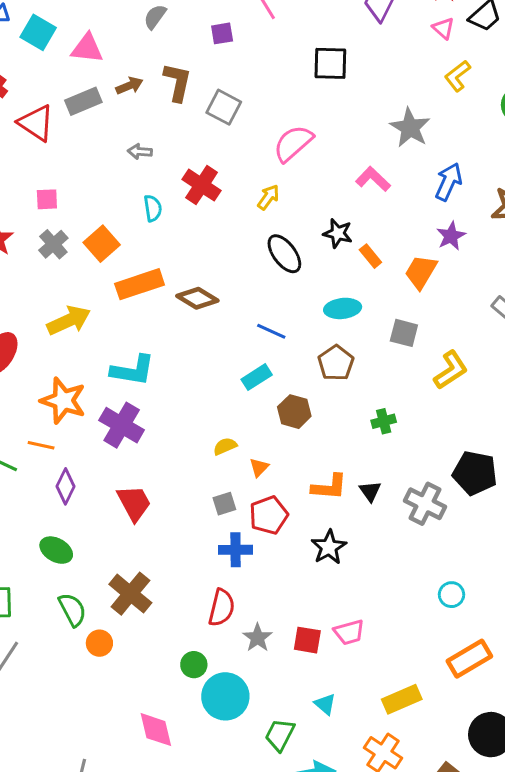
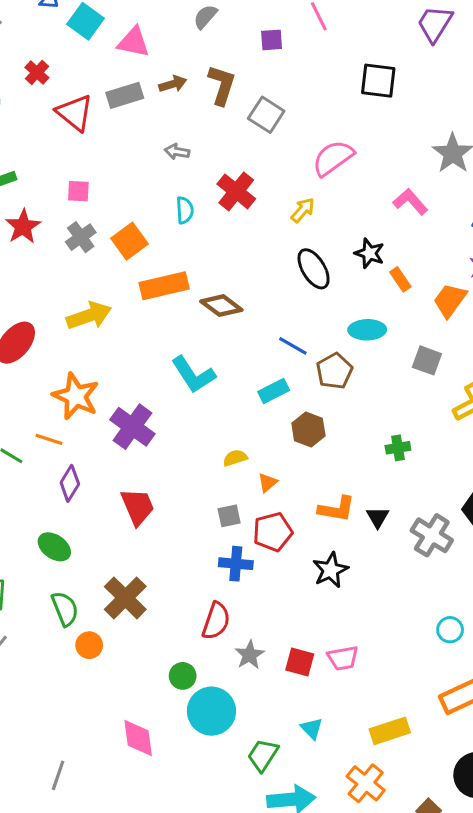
brown pentagon: (336, 363) -> (334, 371), moved
cyan L-shape: (133, 370) -> (193, 375), moved, turned 42

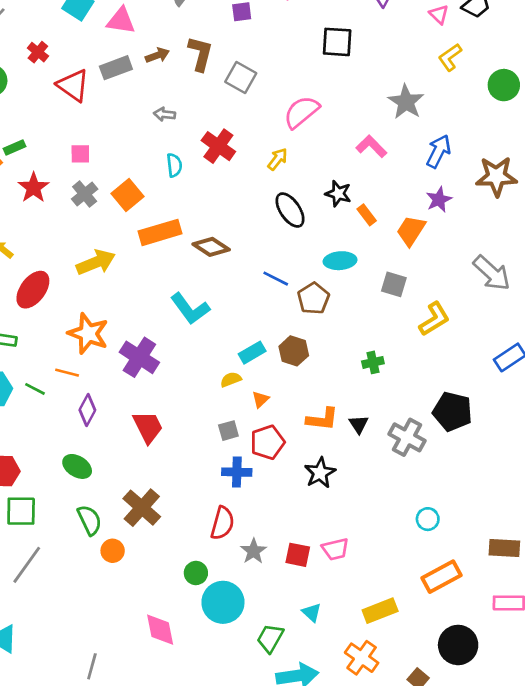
cyan rectangle: (274, 391) -> (252, 353), moved

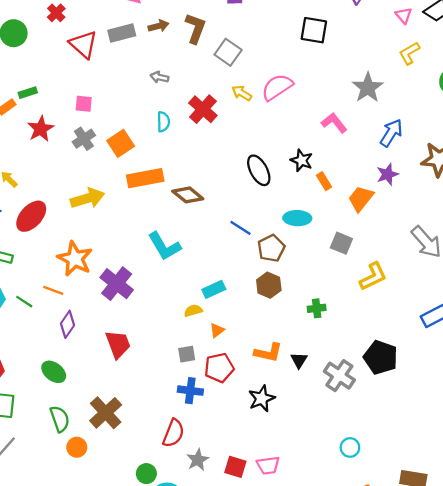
yellow arrow: (278, 159) -> (242, 93), moved, turned -102
brown hexagon: (294, 351) -> (269, 285), moved

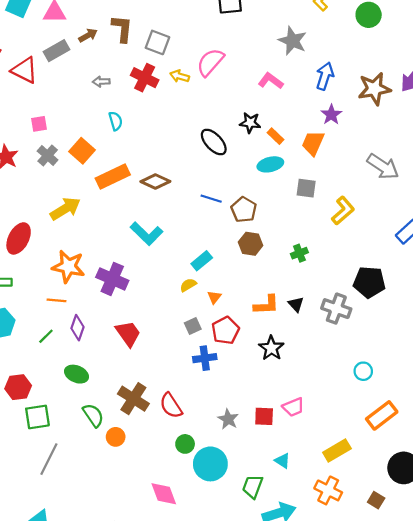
red cross: (203, 109) -> (145, 78), moved
cyan ellipse: (297, 218) -> (270, 164), moved
green line: (24, 302) -> (46, 336), moved, turned -63
red semicircle: (173, 433) -> (171, 406), moved, turned 140

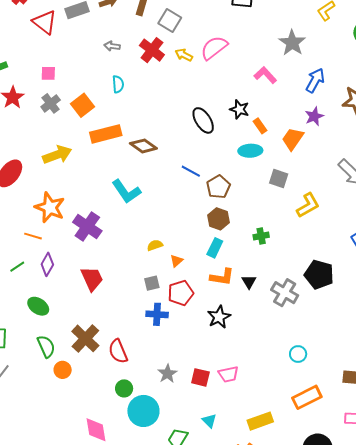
cyan rectangle: (202, 261) -> (215, 248), moved, turned -36

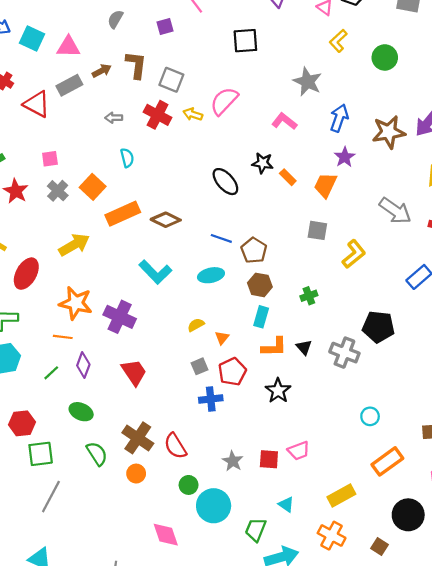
cyan ellipse: (250, 151) -> (211, 275), moved
orange circle: (63, 370) -> (136, 474), moved

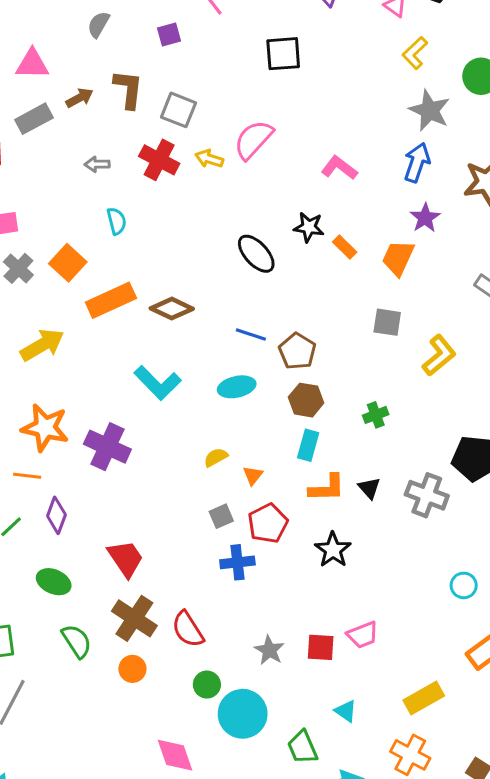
gray star: (308, 82) -> (430, 110), moved
red trapezoid: (134, 372) -> (126, 559), moved
green trapezoid: (256, 530) -> (302, 747), turned -45

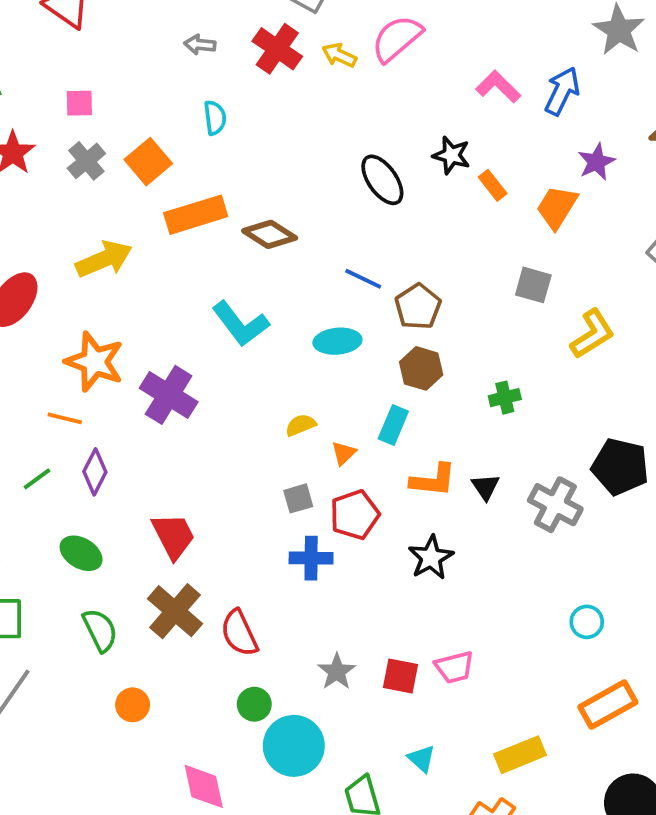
blue arrow: (417, 163) -> (562, 91), moved
cyan rectangle: (308, 445) -> (393, 425), moved
orange circle: (132, 669) -> (133, 705), moved

